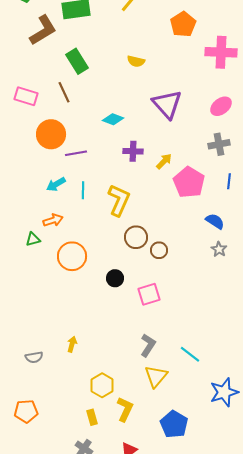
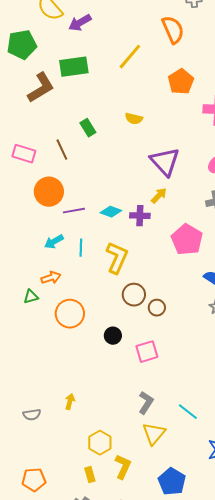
green rectangle: (77, 61) -> (88, 128), moved, size x0.7
cyan diamond: (113, 119) -> (111, 212), moved
purple cross: (133, 151) -> (140, 216), moved
yellow arrow: (164, 161) -> (159, 196), moved
orange pentagon: (26, 411) -> (34, 480), moved

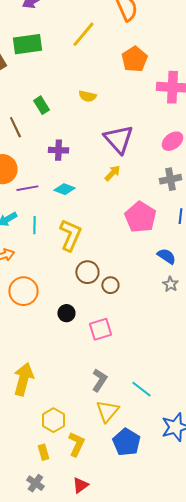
purple cross: (140, 216) -> (58, 150), moved
yellow arrow: (70, 402) -> (23, 379), size x2.0
blue pentagon: (172, 482) -> (126, 442), moved

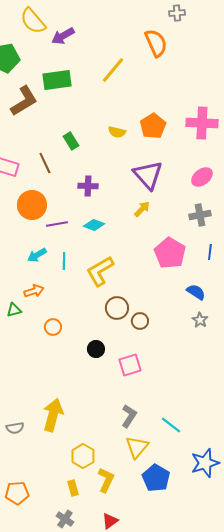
orange pentagon: (134, 59) -> (153, 126), moved
yellow L-shape: (70, 235) -> (100, 271), turned -144
orange circle: (23, 291) -> (53, 327), size x0.6

